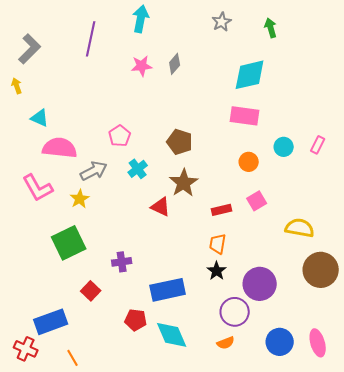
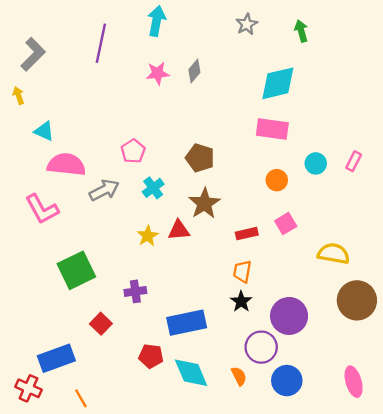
yellow star: (80, 199) -> (148, 236), moved
red triangle: (161, 207) -> (179, 230), turned -30
blue circle: (280, 342) -> (287, 381), moved
orange semicircle: (226, 343) -> (239, 376), moved, turned -96

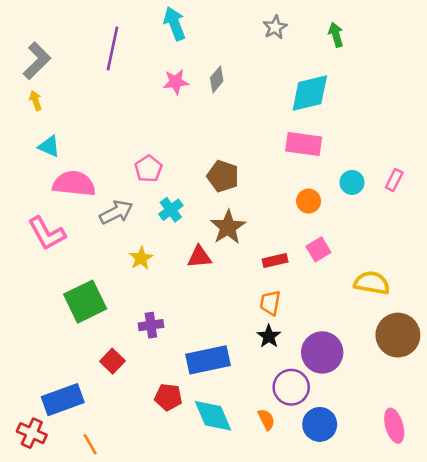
cyan arrow: (157, 21) -> (175, 24), turned -32
yellow arrow: (18, 96) -> (36, 101), moved
yellow star: (148, 236) -> (141, 258), moved

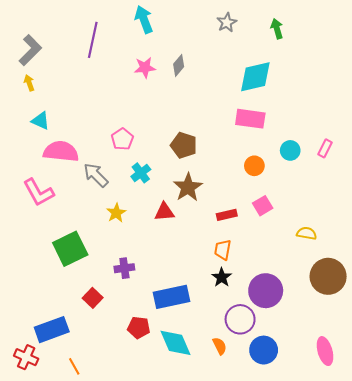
gray arrow: (116, 212) -> (96, 175), turned -108
yellow semicircle: (372, 283) -> (307, 233), size x0.7

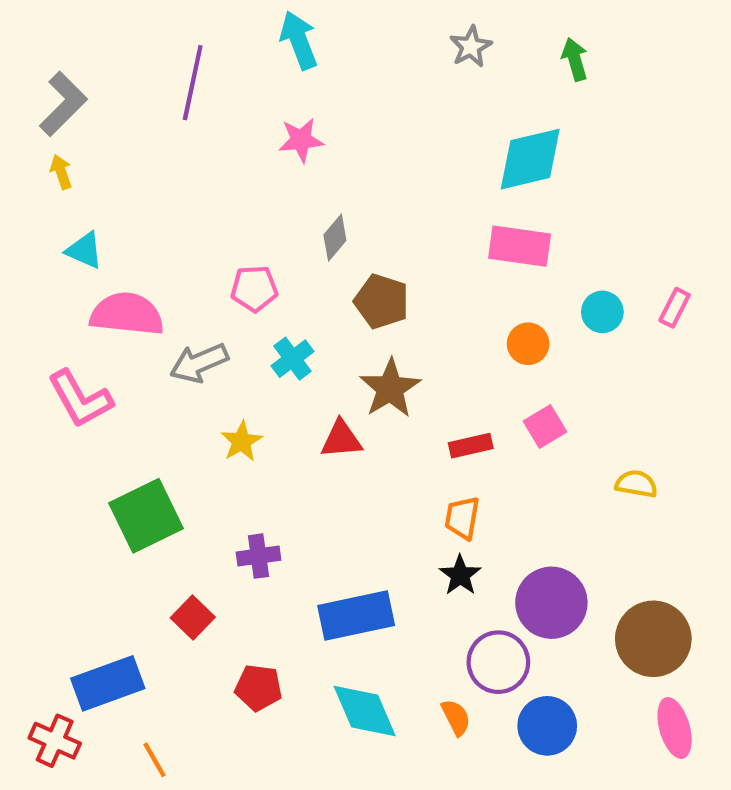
gray diamond: (179, 65) -> (335, 238), moved
pink pentagon: (122, 139) -> (254, 289), turned 30
gray arrow: (96, 175) -> (199, 363), turned -68
brown circle: (328, 276) -> (653, 639), moved
red pentagon: (139, 328) -> (258, 688), moved

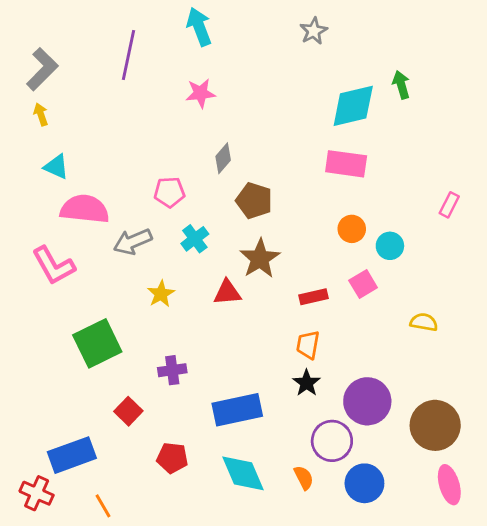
green arrow: (575, 59) -> (401, 85), moved
cyan circle: (602, 312) -> (390, 246), moved

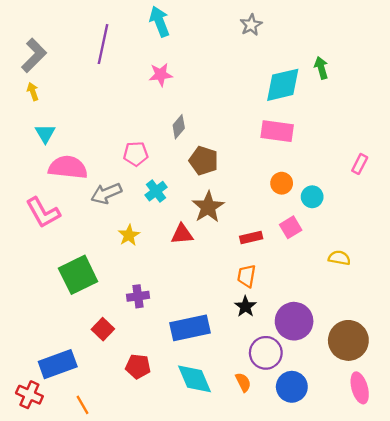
cyan triangle: (56, 167) -> (45, 133), turned 35

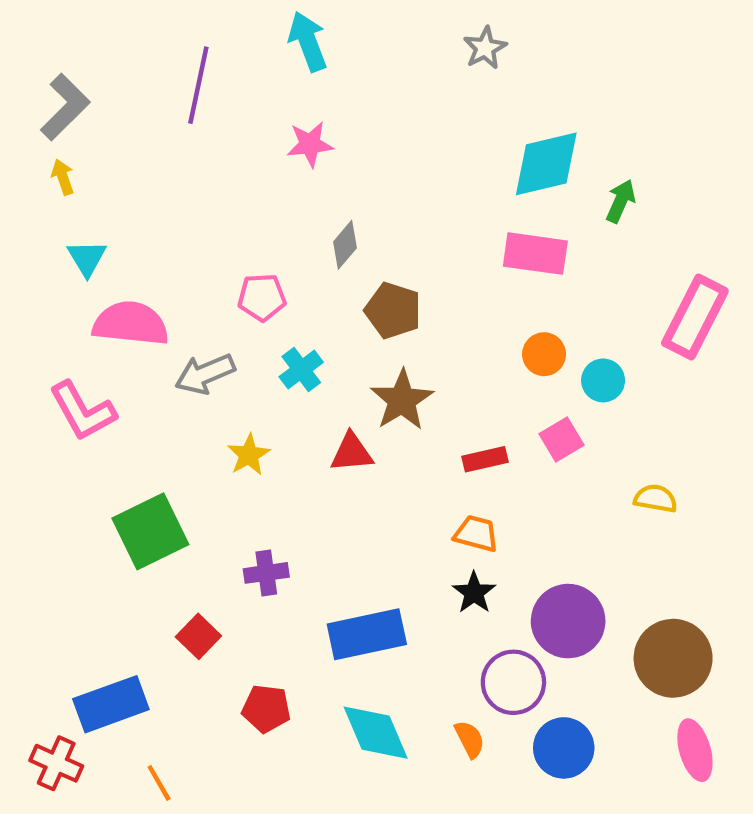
green arrow: (321, 68) -> (621, 201), moved, turned 40
pink rectangle: (360, 164) -> (695, 317), size x2.0
orange trapezoid: (247, 276) -> (476, 534), turned 95

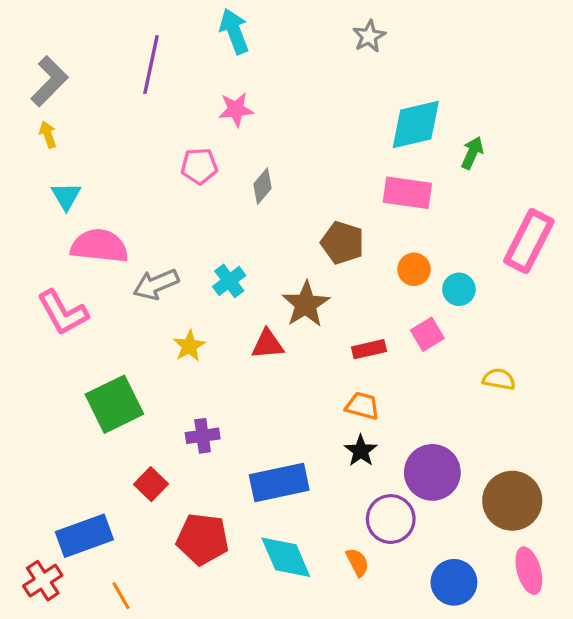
pink pentagon: (262, 297) -> (199, 166), moved
brown pentagon: (393, 310) -> (342, 243), moved
red pentagon: (266, 709) -> (203, 539), size x1.4
blue circle: (564, 748) -> (454, 582), moved
red cross: (56, 763) -> (43, 581), turned 33

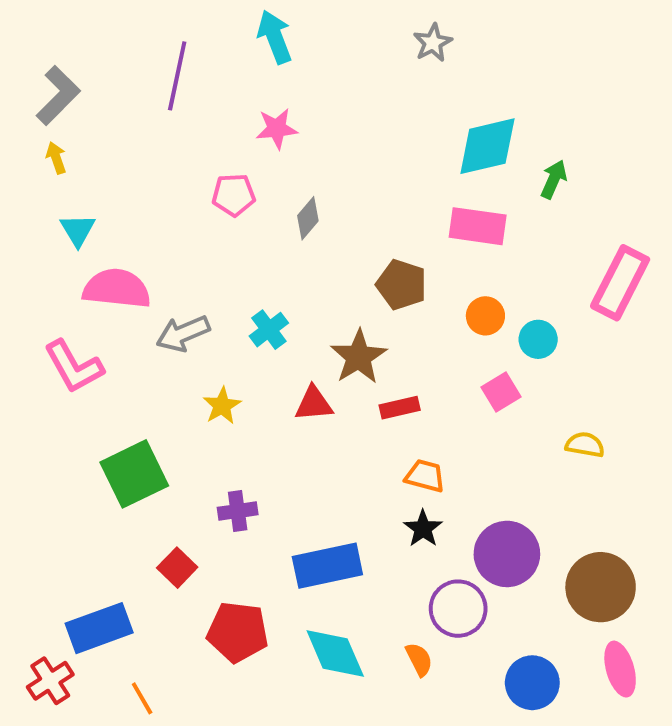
red rectangle: (369, 349) -> (400, 408), moved

